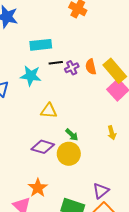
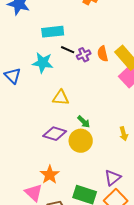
black line: (56, 63) -> (68, 50), turned 32
yellow arrow: (112, 133) -> (124, 134), moved

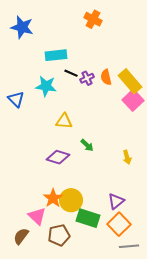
yellow circle: (81, 141) -> (71, 200), moved

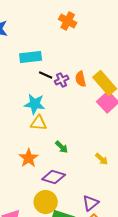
cyan star: (46, 86) -> (35, 104), moved
purple diamond: (58, 157) -> (54, 177), moved
yellow arrow: (127, 157) -> (102, 159), turned -32
orange star: (53, 198) -> (29, 158), moved

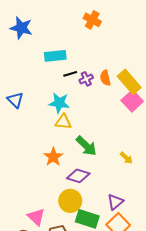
black line: (46, 75) -> (70, 74), turned -40
green arrow: (62, 147) -> (86, 146), size x1.6

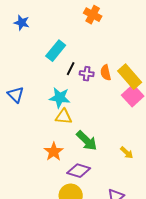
blue star: (21, 28) -> (22, 23), size x0.7
cyan rectangle: (55, 56) -> (56, 51), turned -45
black line: (70, 74) -> (71, 69), turned -48
purple cross: (86, 79) -> (87, 74), turned 32

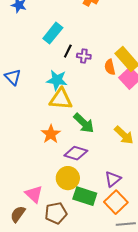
orange semicircle: (106, 73) -> (110, 67), moved
yellow triangle: (64, 117) -> (61, 99), size x1.4
yellow arrow: (127, 153) -> (124, 135), size x1.5

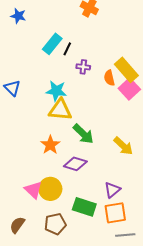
black line: (68, 51) -> (67, 49), moved
yellow circle: (68, 178) -> (50, 189), moved
pink triangle: (34, 194) -> (33, 190), moved
orange square: (116, 202) -> (115, 213), turned 35

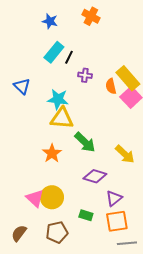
blue star: (18, 16) -> (50, 21), moved
blue triangle: (12, 88) -> (22, 86), moved
purple diamond: (75, 164) -> (95, 176), moved
green rectangle: (84, 207) -> (86, 215), size x0.6

